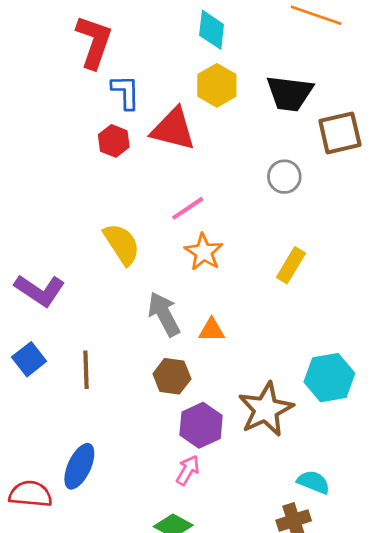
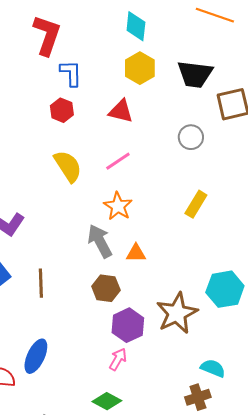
red triangle: (173, 129) -> (121, 111), moved, size x0.7
yellow semicircle: (122, 244) -> (68, 166), moved
orange star: (204, 252) -> (118, 206), moved

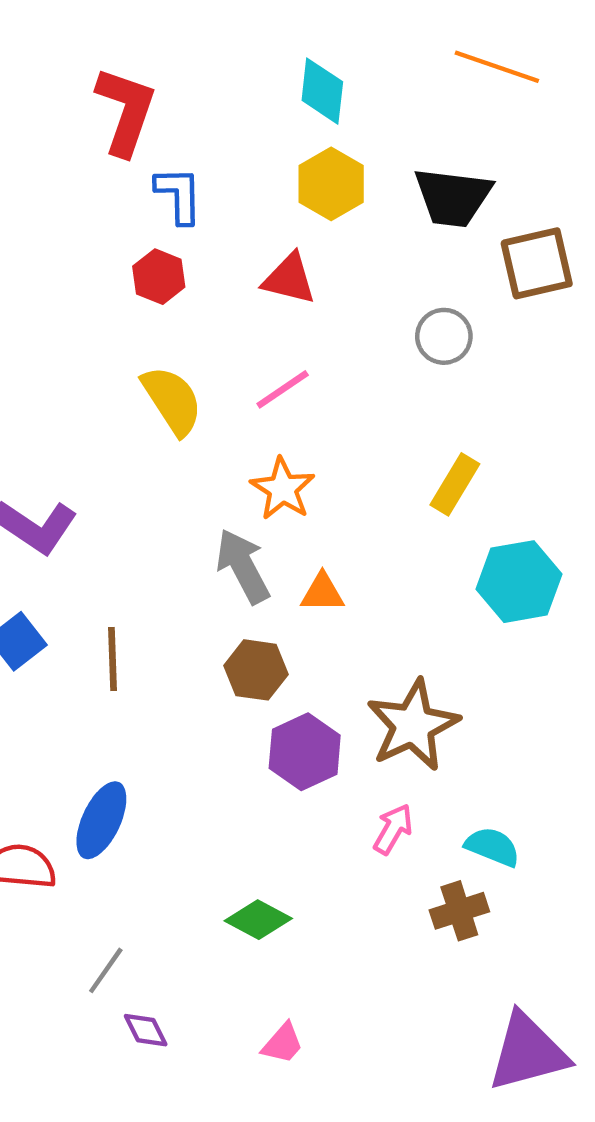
cyan hexagon: (225, 289) -> (519, 582), moved
pink arrow: (118, 359) -> (393, 829), moved

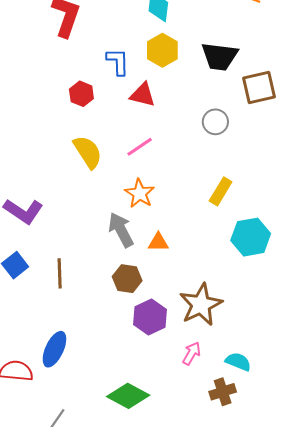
blue L-shape: (179, 195) -> (118, 62), moved
green diamond: (258, 920) -> (128, 396), size x1.4

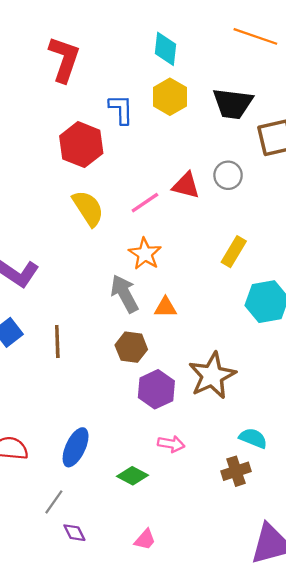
red hexagon: (81, 94) -> (81, 145), size x1.6
red triangle: (143, 95) -> (186, 186), moved
blue ellipse: (54, 349) -> (76, 447), moved
pink arrow: (191, 353) -> (171, 444), moved, turned 70
green diamond: (128, 396) -> (132, 476), size x0.7

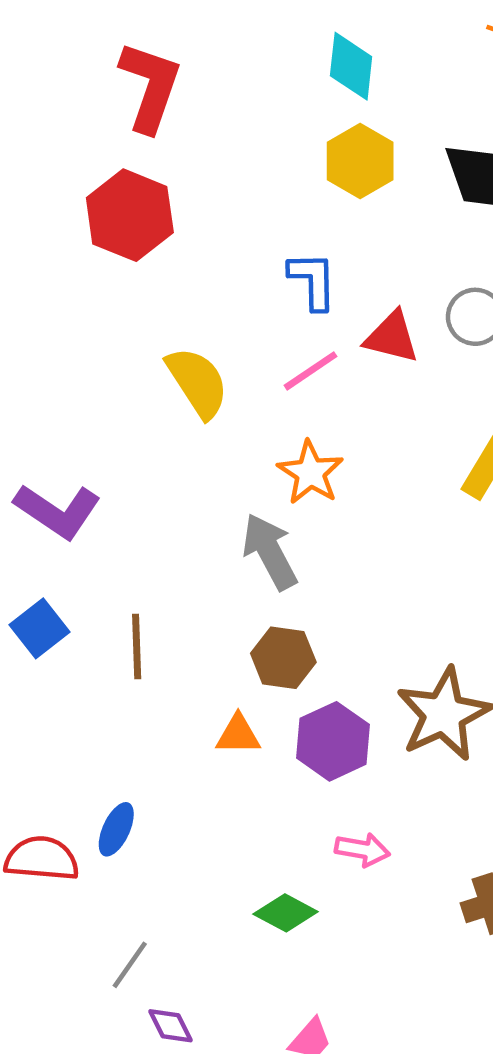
blue L-shape: (121, 109) -> (313, 281), moved
red hexagon: (81, 145) -> (130, 215), moved
orange triangle: (165, 307) -> (238, 734), moved
blue ellipse: (76, 447) -> (116, 829), moved, size x0.7

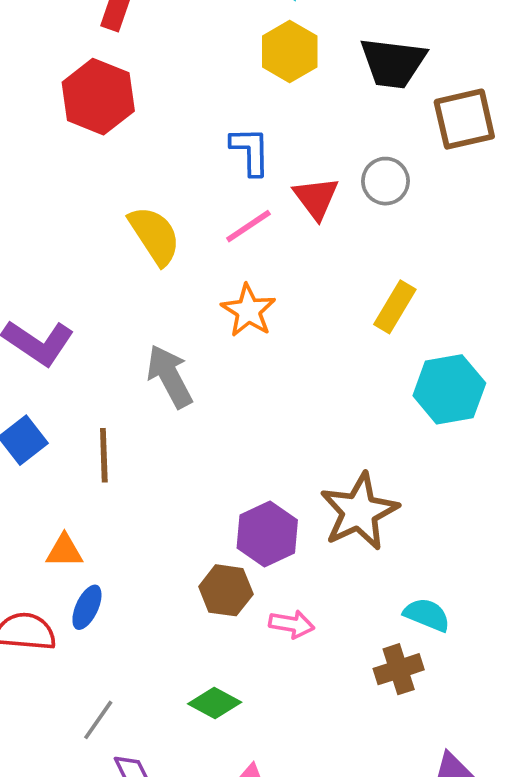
red triangle: (392, 337) -> (316, 198), turned 39
gray arrow: (270, 552) -> (170, 376), moved
brown hexagon: (283, 658) -> (226, 590), moved
orange triangle: (238, 734) -> (64, 551), moved
green diamond: (286, 913) -> (215, 703), moved

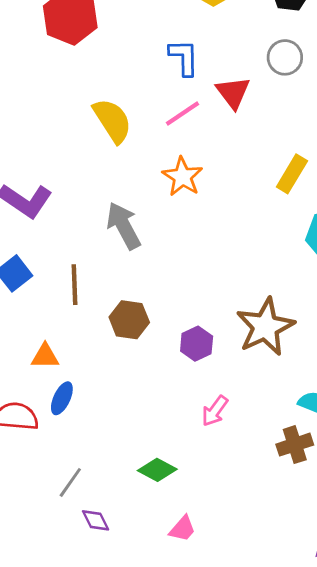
gray circle: (385, 181) -> (285, 57), moved
purple hexagon: (267, 534) -> (197, 344), size x0.7
brown hexagon: (226, 590) -> (129, 320), moved
pink arrow: (292, 624) -> (215, 411), turned 116

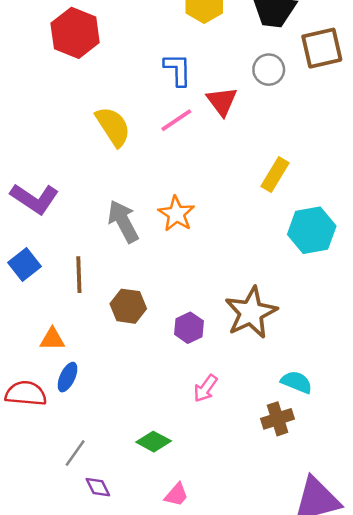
orange star: (183, 177) -> (176, 214), moved

